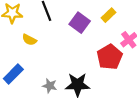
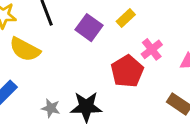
yellow semicircle: (29, 40) -> (25, 49), size x1.6

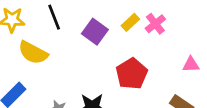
pink cross: (152, 49) -> (155, 24), moved

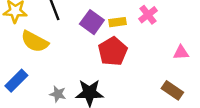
yellow rectangle: (130, 22) -> (118, 22), moved, turned 35
red pentagon: (132, 74) -> (113, 51), moved

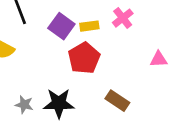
brown rectangle: (172, 90) -> (117, 101), moved

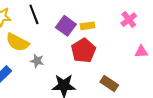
pink cross: (123, 18) -> (129, 20), moved
gray star: (24, 105) -> (37, 61), moved

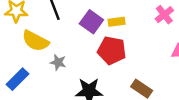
red pentagon: (83, 51) -> (112, 50), turned -30

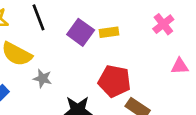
red pentagon: (112, 50) -> (114, 81), moved

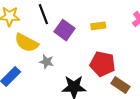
purple square: (81, 32) -> (64, 30), moved

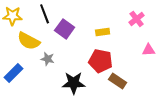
yellow rectangle: (98, 26) -> (103, 32), moved

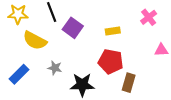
gray star: (48, 59) -> (55, 68), moved
brown rectangle: (118, 81) -> (129, 83), turned 72

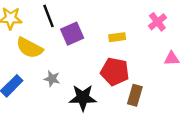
purple square: (73, 28) -> (72, 34), turned 30

